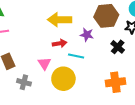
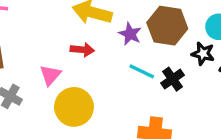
purple star: (87, 35) -> (130, 34), moved
cyan line: (76, 56) -> (142, 71), moved

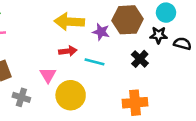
cyan line: (142, 71) -> (95, 62), moved

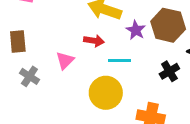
cyan line: (95, 62) -> (119, 61), turned -30
yellow circle: (71, 95) -> (106, 93), moved

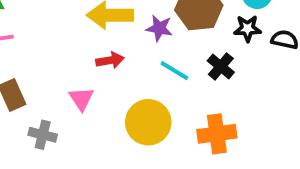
cyan line: (119, 61) -> (175, 71), moved, turned 50

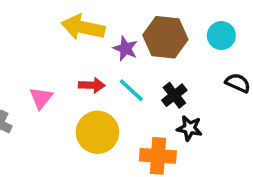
black star: (248, 28) -> (189, 128), moved
red arrow: (110, 60) -> (92, 85), moved

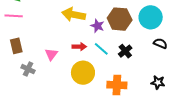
cyan circle: (221, 36) -> (151, 17), size x1.5
black star: (189, 128) -> (158, 82), moved

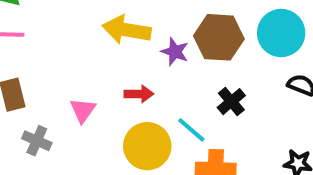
cyan line: (101, 49) -> (191, 130), moved

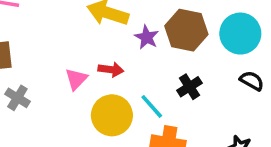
pink triangle: (83, 110) -> (76, 79), moved

